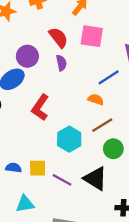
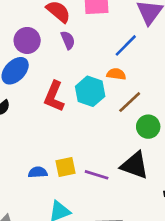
cyan hexagon: (69, 139) -> (90, 91), moved

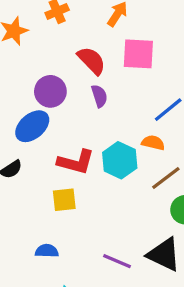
red L-shape: (54, 96) -> (76, 162), turned -104
yellow square: (66, 167) -> (64, 200), moved

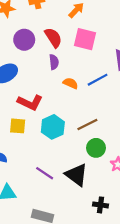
purple circle: (50, 91) -> (24, 40), moved
orange semicircle: (153, 143) -> (71, 83), moved
cyan hexagon: (120, 160) -> (53, 127), moved

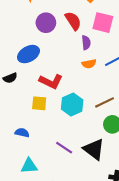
purple semicircle: (54, 62) -> (86, 43), moved
orange semicircle: (71, 83) -> (89, 64), turned 144

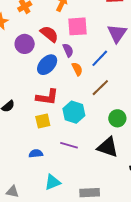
blue ellipse: (28, 54) -> (47, 65), moved
orange semicircle: (89, 64) -> (77, 69), turned -88
brown line: (104, 102) -> (100, 88), moved
purple line: (64, 148) -> (69, 145), moved

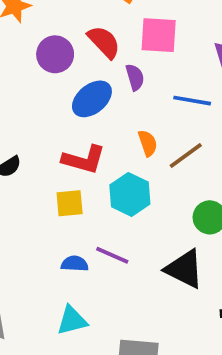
blue line: (100, 58) -> (192, 101), turned 48
orange semicircle: (77, 69) -> (148, 143), moved
blue semicircle: (36, 154) -> (75, 264), moved

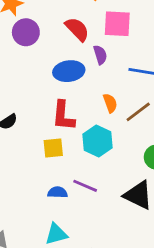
purple circle: (55, 54) -> (26, 32), moved
blue ellipse: (92, 99) -> (69, 71), turned 32
red L-shape: (84, 160) -> (63, 116), turned 80

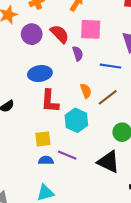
purple circle: (26, 32) -> (32, 34), moved
blue ellipse: (69, 71) -> (40, 74), moved
yellow square: (53, 148) -> (43, 139), moved

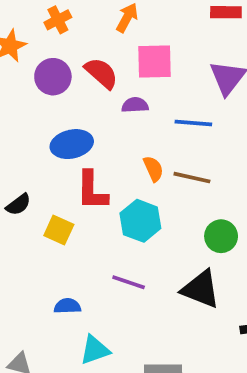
purple semicircle: (78, 54) -> (135, 105), turned -72
brown line: (108, 97) -> (192, 178), turned 54
yellow square: (43, 139) -> (59, 230), moved, turned 35
blue semicircle: (46, 160) -> (67, 306), moved

